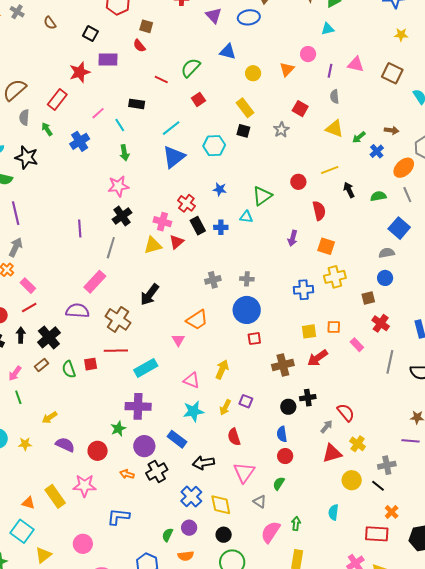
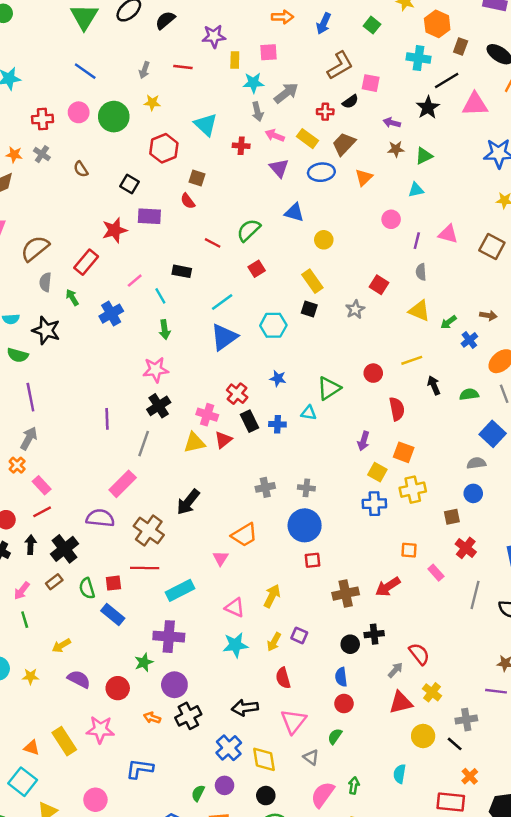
orange triangle: (287, 69) -> (364, 177), moved
yellow square: (309, 331) -> (377, 472), moved, turned 35
blue rectangle: (177, 439) -> (113, 615), moved

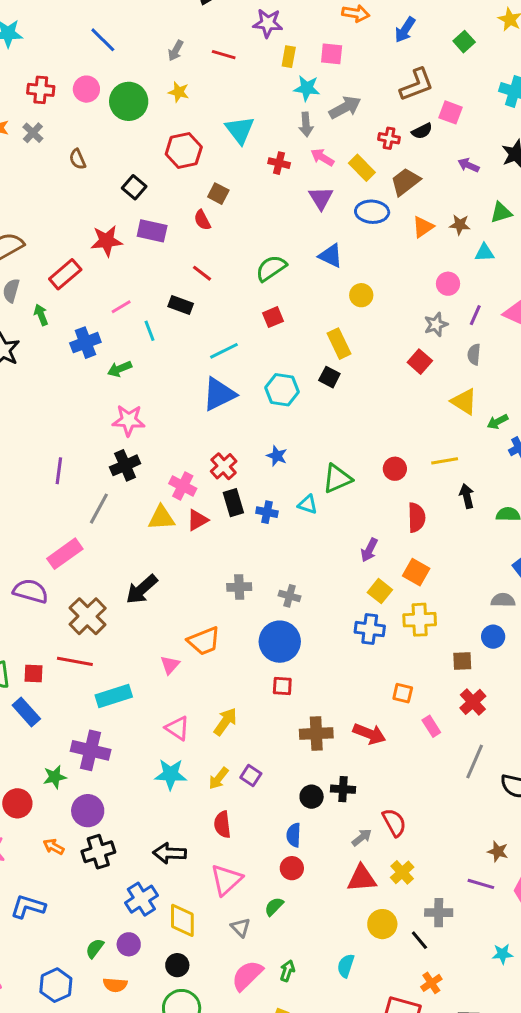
brown star: (396, 149) -> (460, 225), moved
red line: (213, 243) -> (202, 273), moved
gray star: (355, 309) -> (436, 324), moved
green arrow: (165, 330) -> (120, 369), moved, turned 66
red arrow: (388, 587) -> (369, 734), turned -135

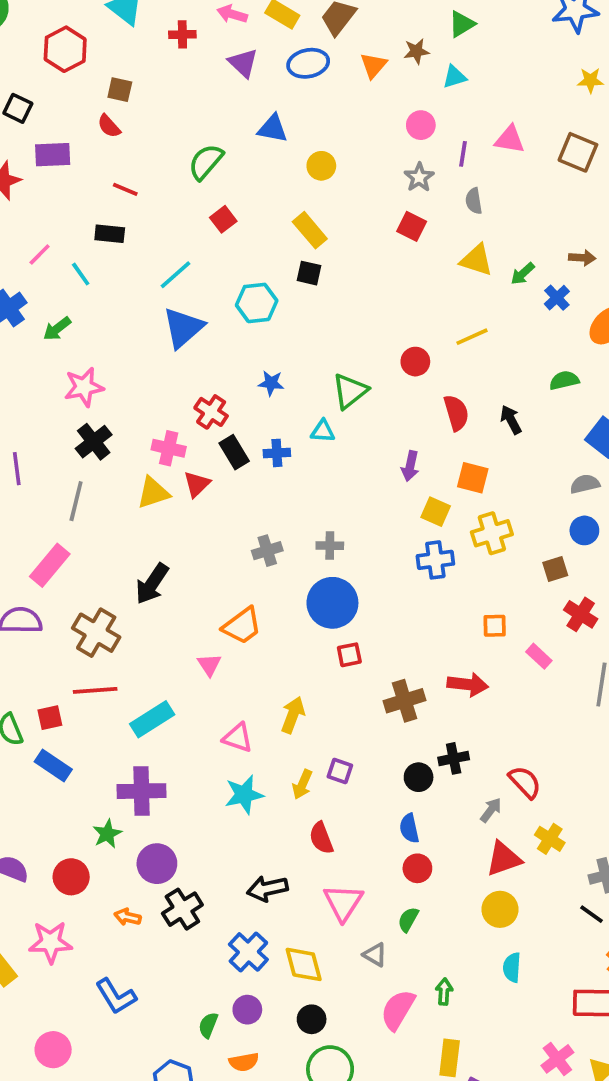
black arrow: (467, 496) -> (511, 420), moved
blue L-shape: (28, 907) -> (116, 996), turned -124
yellow circle: (382, 924) -> (500, 909), moved

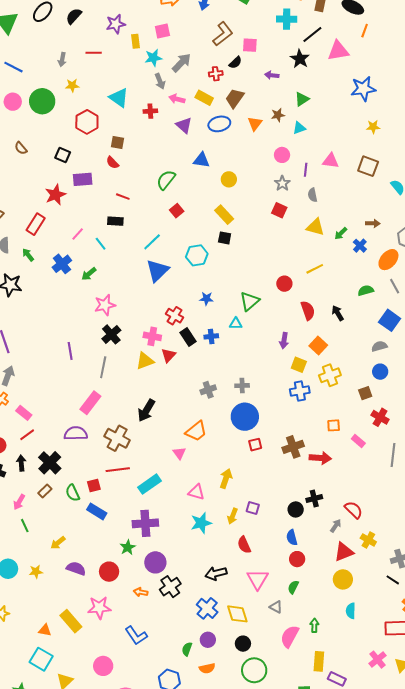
orange square: (473, 478) -> (318, 345), turned 30
brown cross: (405, 701) -> (293, 447), moved

